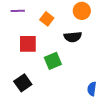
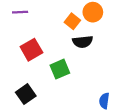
orange square: (47, 19) -> (72, 21), moved
red square: (28, 44) -> (31, 50), turned -30

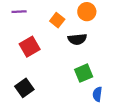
orange square: (72, 21) -> (57, 20), moved
green square: (60, 69) -> (84, 73), moved

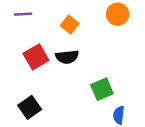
orange circle: (87, 12) -> (118, 14), moved
black semicircle: (77, 39) -> (67, 57), moved

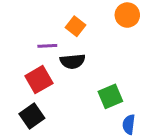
purple line: (23, 14) -> (47, 46), moved
red square: (36, 57) -> (39, 80), moved

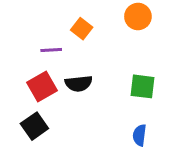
black semicircle: (73, 61) -> (79, 83), moved
green square: (110, 96) -> (143, 86), moved, turned 30

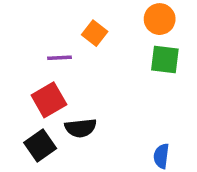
black semicircle: (79, 83) -> (81, 128), moved
green square: (143, 86) -> (165, 59), moved

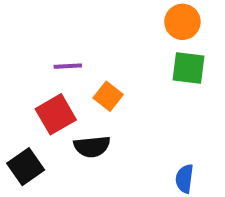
orange square: (95, 33) -> (108, 96), moved
black square: (40, 146) -> (26, 167), moved

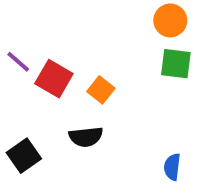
purple line: (68, 66) -> (18, 62), moved, turned 44
red square: (56, 114) -> (54, 79), moved, turned -30

